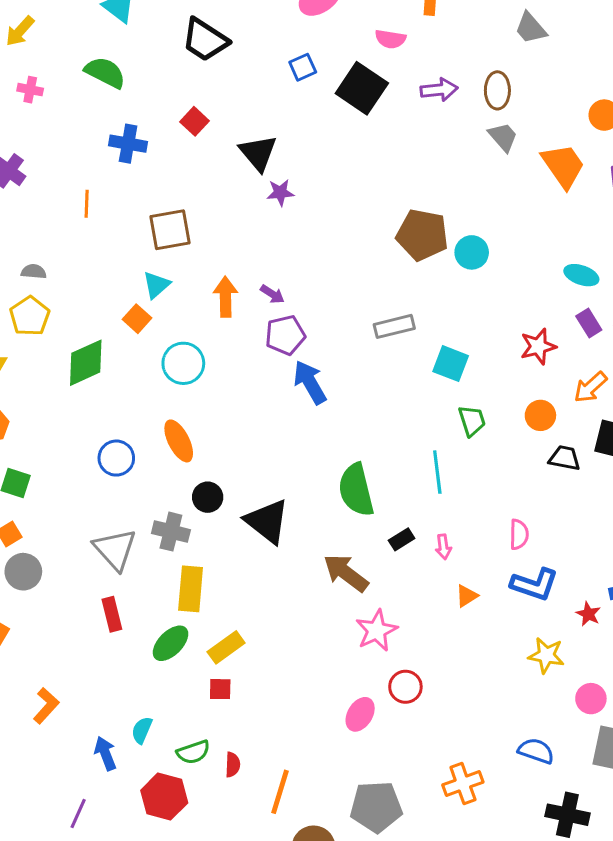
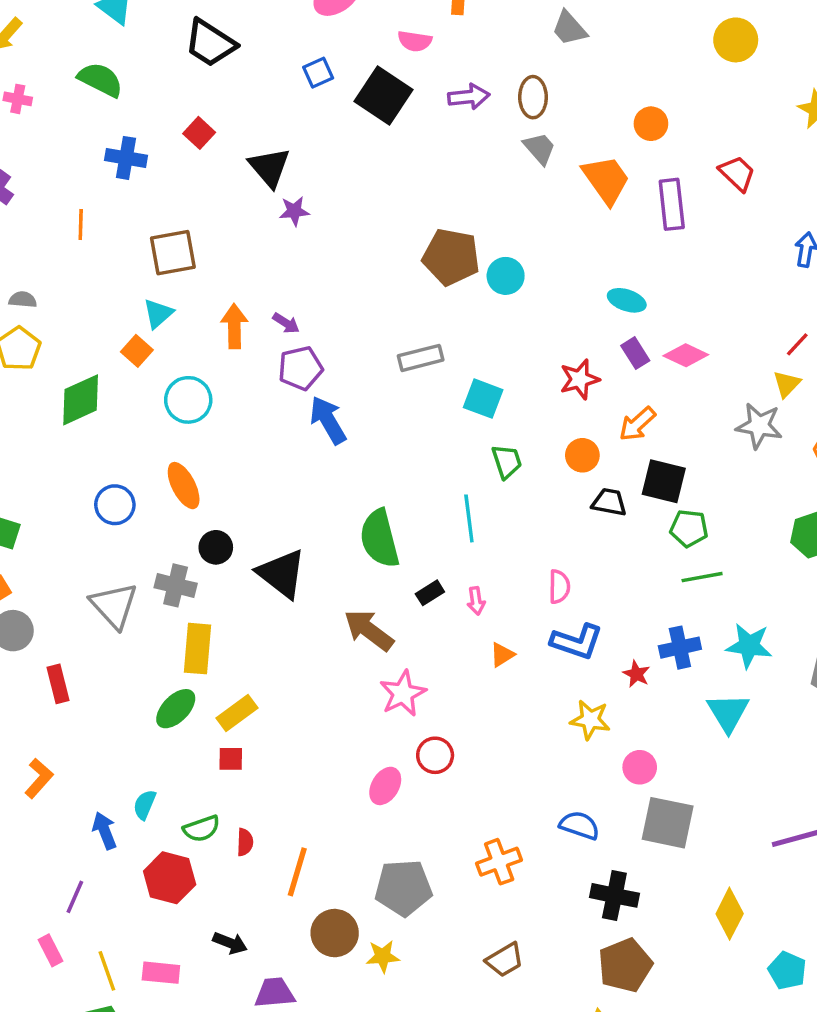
red rectangle: (112, 614) -> (58, 684), moved

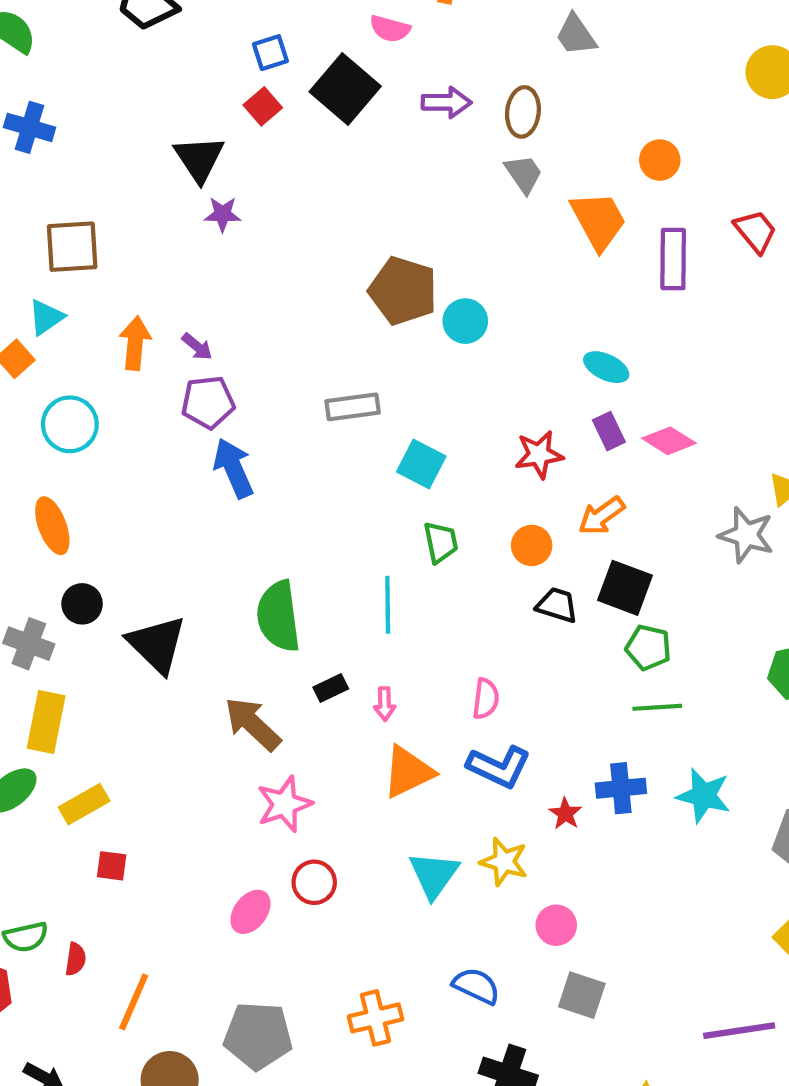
red square: (199, 133) -> (263, 106), moved
orange triangle: (502, 655) -> (408, 772), size x1.8
cyan triangle: (728, 713) -> (434, 875), moved
red square: (231, 759) -> (112, 866), moved
gray square: (668, 823) -> (582, 995), size x0.7

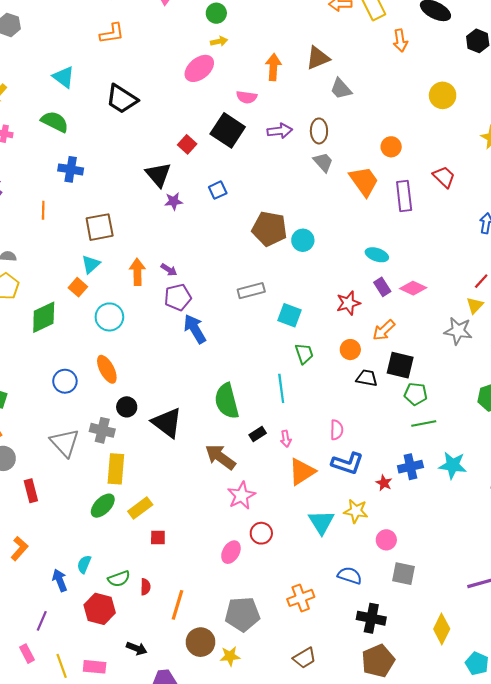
blue square: (270, 53) -> (218, 190), moved

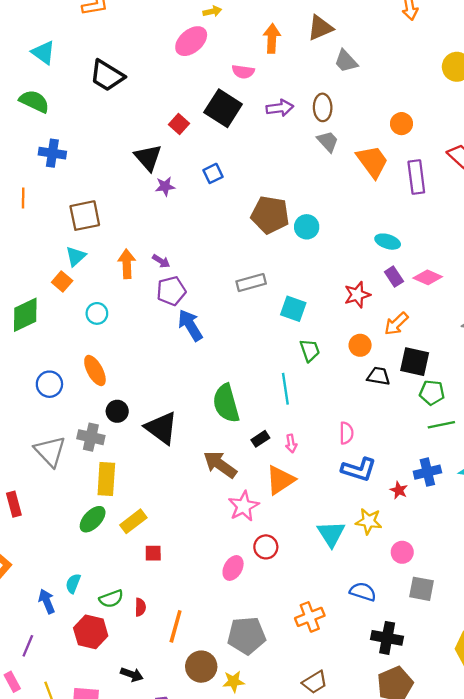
cyan circle: (109, 317) -> (97, 313), size x0.7
orange triangle: (302, 472) -> (280, 480), moved

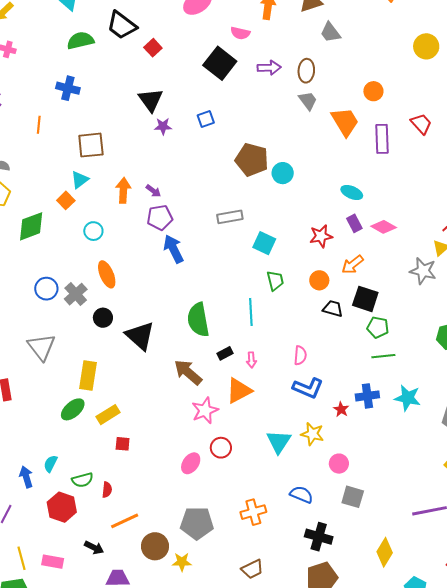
green semicircle: (34, 101) -> (80, 40), moved, turned -44
red square: (179, 124) -> (153, 48), moved
orange ellipse: (95, 371) -> (107, 274), moved
gray cross: (91, 437) -> (76, 294), moved, turned 30
orange line: (176, 626) -> (125, 521), moved, turned 44

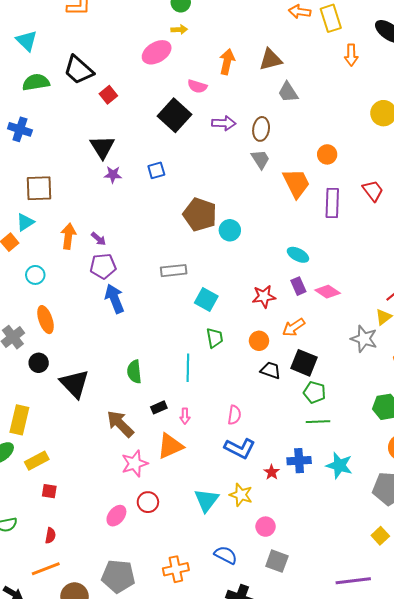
green semicircle: (198, 320) -> (134, 372), size x0.7
red semicircle: (107, 490) -> (50, 536), moved

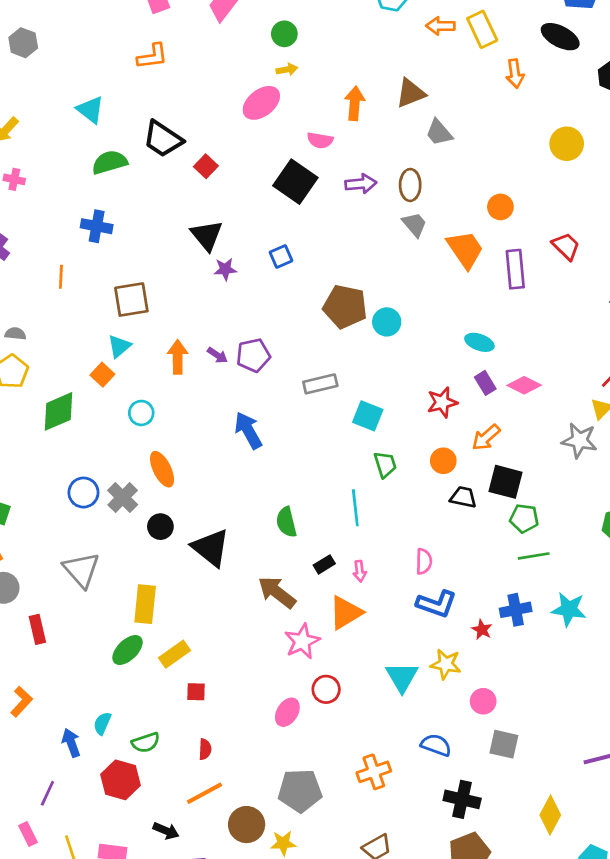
purple pentagon: (103, 266) -> (253, 355), moved

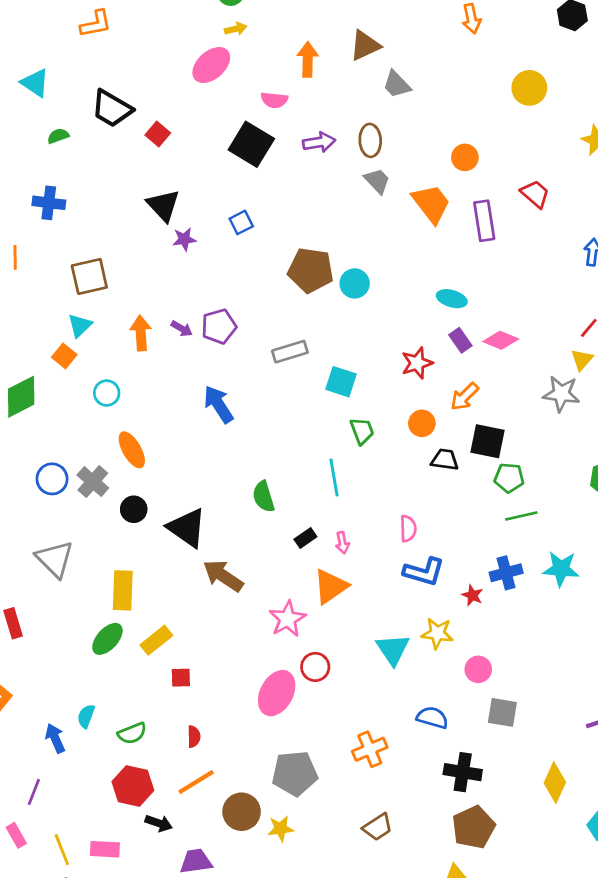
green semicircle: (110, 162) -> (58, 136), size x0.6
brown arrow: (277, 592) -> (223, 576), moved
pink ellipse: (287, 712) -> (277, 693), size x1.5
red hexagon: (121, 780) -> (133, 786), moved

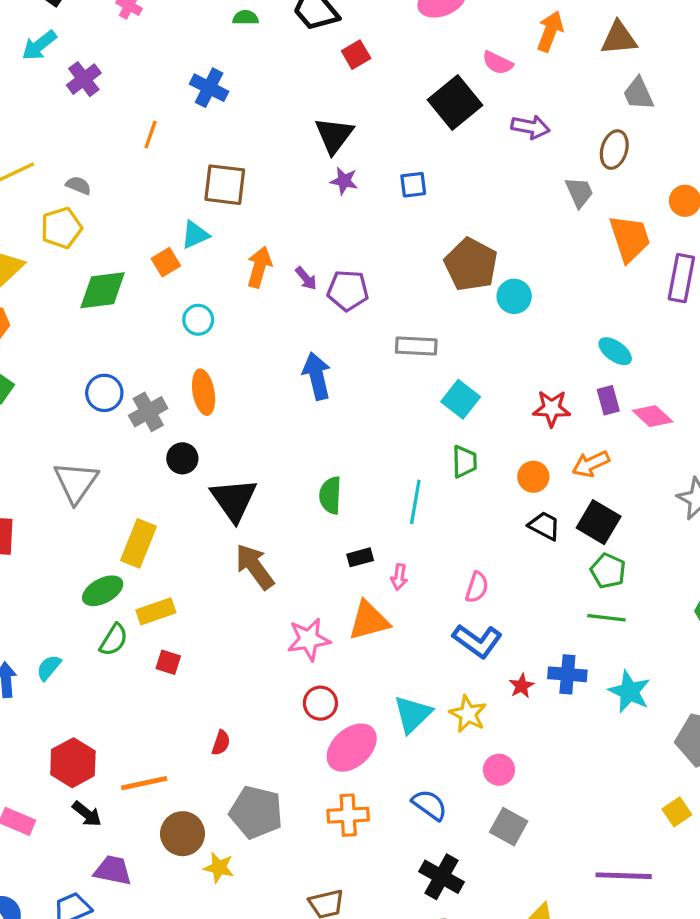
brown ellipse: (370, 140) -> (614, 150), moved
pink ellipse: (277, 693) -> (352, 748), moved
green semicircle: (132, 733) -> (114, 640), moved, turned -56
red semicircle: (194, 737) -> (221, 743), moved

